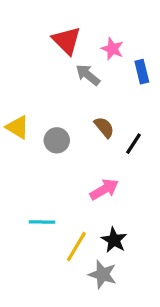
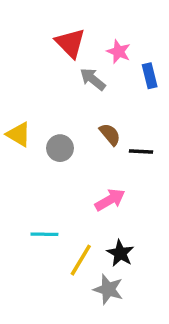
black line: (134, 144) -> (141, 152), turned 60

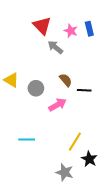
blue rectangle: (150, 76) -> (89, 29), moved
pink arrow: (110, 200) -> (57, 105), moved
black star: (120, 253) -> (89, 159), moved
yellow line: (81, 260) -> (75, 142), moved

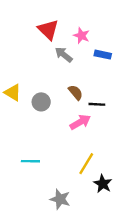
blue rectangle: (89, 29) -> (103, 55), moved, turned -64
pink arrow: (57, 105) -> (80, 122), moved
gray star: (65, 172) -> (60, 199), moved

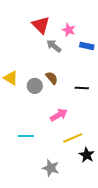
brown semicircle: (76, 92) -> (52, 78), moved
pink arrow: (80, 122) -> (59, 115), moved
yellow line: (86, 164) -> (73, 138), turned 36

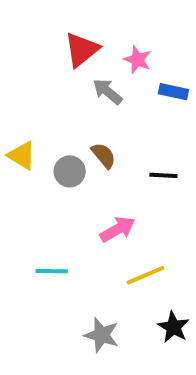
red triangle: (41, 25) -> (82, 50), turned 36
black star: (87, 155) -> (173, 327), moved

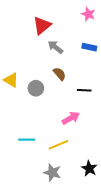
pink star: (137, 60) -> (88, 14), moved
brown semicircle: (104, 155) -> (60, 74), moved
pink arrow: (118, 229) -> (71, 118), moved
yellow line: (145, 275) -> (59, 145), moved

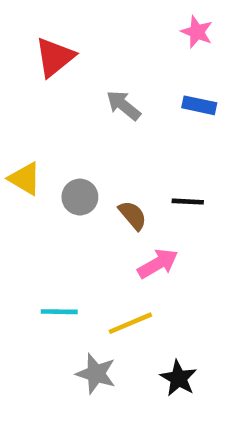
red triangle: (42, 25) -> (55, 57), moved
brown semicircle: (60, 74) -> (133, 215), moved
black star: (89, 168) -> (179, 378), moved
gray star: (52, 173) -> (96, 374), moved

